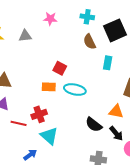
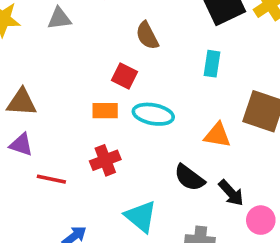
brown semicircle: (89, 42) -> (147, 36), moved
orange triangle: (116, 111) -> (217, 135), moved
red cross: (39, 114) -> (105, 160), moved
cyan triangle: (49, 136) -> (141, 216), moved

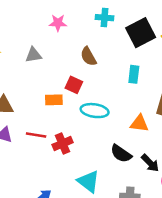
gray triangle: (59, 18) -> (33, 55), moved
orange rectangle: (105, 111) -> (54, 100), moved
red line: (51, 179) -> (36, 135), moved

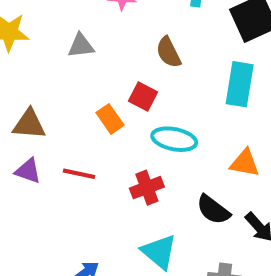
cyan rectangle: (134, 74) -> (240, 84), size x1.5
orange rectangle: (54, 100) -> (110, 119), turned 54
red cross: (63, 144) -> (147, 188), moved

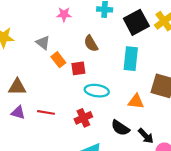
gray triangle: (81, 46) -> (43, 43), turned 48
red square: (143, 97) -> (78, 68), turned -32
orange rectangle: (110, 119) -> (58, 60), moved

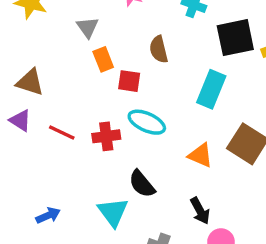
red cross: (83, 118) -> (106, 136), moved
black semicircle: (120, 128) -> (142, 184), moved

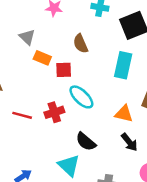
orange rectangle: (103, 59) -> (42, 58), turned -35
cyan ellipse: (147, 122) -> (81, 97), turned 30
black arrow: (200, 211) -> (129, 142), moved

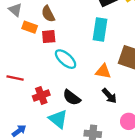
brown semicircle: (81, 44) -> (48, 14), moved
red cross: (54, 112) -> (41, 95), moved

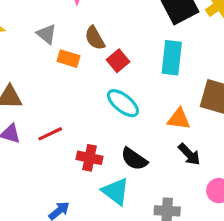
red square: (49, 37) -> (118, 61), moved, turned -32
red line: (15, 78) -> (50, 134), turned -35
red cross: (41, 95) -> (90, 158), turned 35

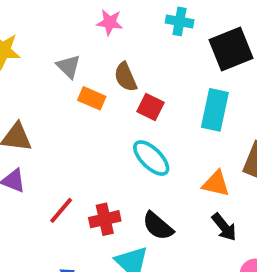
red square: (118, 61) -> (151, 107), turned -30
red line: (50, 134) -> (61, 210), moved, turned -30
red cross: (90, 158) -> (105, 219), turned -30

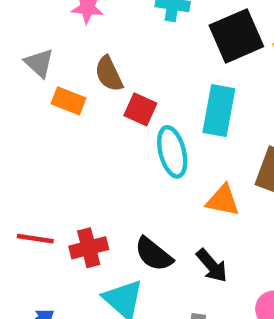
cyan ellipse: (151, 158) -> (172, 152), moved, turned 33
red line: (61, 210) -> (35, 239), turned 60
black arrow: (224, 227) -> (212, 266), moved

